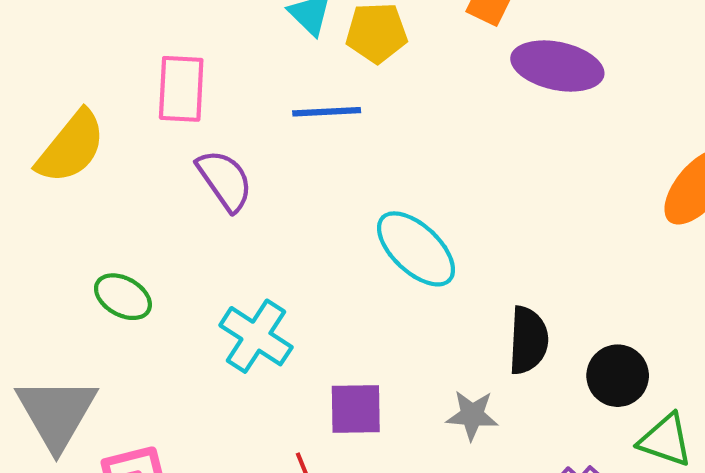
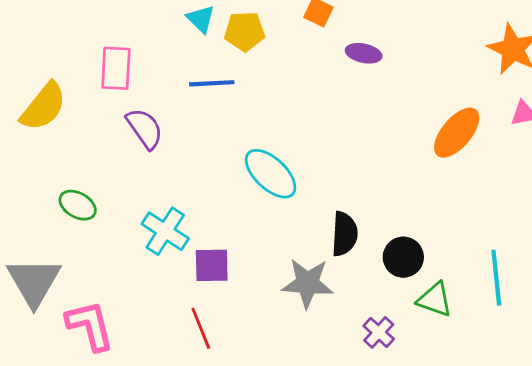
purple ellipse: (557, 66) -> (364, 53), size x0.6
purple square: (356, 409) -> (212, 265), moved
gray star: (472, 415) -> (308, 283), size x1.5

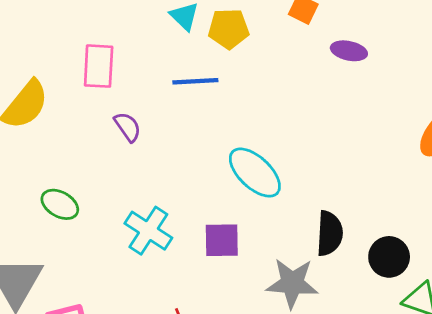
purple semicircle: (145, 129) -> (128, 127), size x0.7
purple square: (212, 265) -> (222, 240), moved

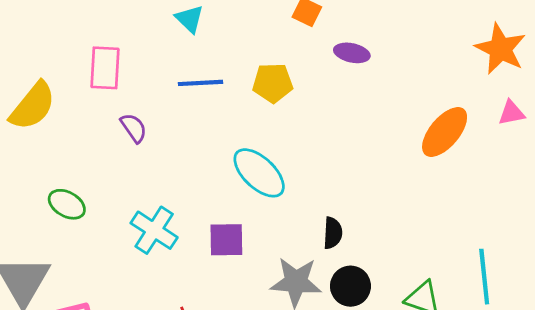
yellow pentagon: (229, 29) -> (273, 83), moved
black semicircle: (330, 233) -> (333, 233), size x0.7
black circle: (389, 257) -> (350, 286), moved

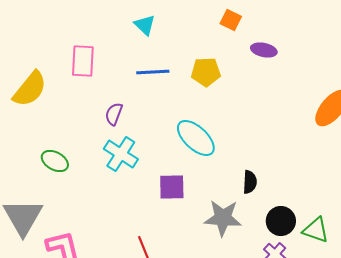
purple semicircle: (134, 128) -> (114, 114), moved, turned -125
cyan cross: (154, 230) -> (121, 154), moved
black circle: (350, 286) -> (281, 221), moved

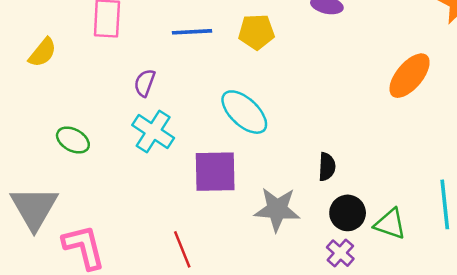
yellow semicircle: (30, 89) -> (43, 53), size x0.7
black semicircle: (250, 182) -> (327, 167), moved
purple square: (172, 187) -> (215, 172), size x1.4

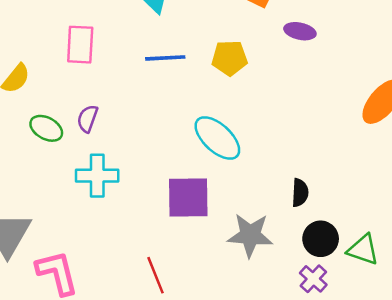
purple semicircle: (145, 83) -> (88, 119), moved
cyan cross: (153, 132) -> (97, 176), moved, turned -33
green ellipse: (73, 140) -> (46, 128), moved

